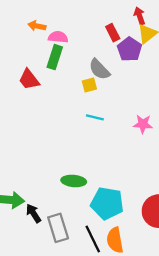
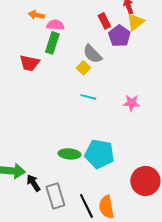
red trapezoid: (29, 79) -> (29, 63), turned -40
yellow square: (89, 85) -> (83, 68), turned -32
cyan pentagon: (107, 203) -> (99, 154), moved

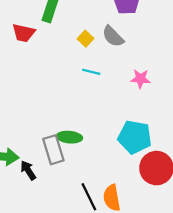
gray semicircle: (92, 54) -> (113, 36), moved
cyan pentagon: (99, 154) -> (135, 137), moved
gray rectangle: (55, 196) -> (53, 150), moved

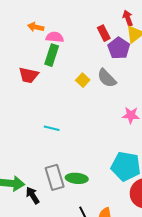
cyan line: (91, 72) -> (52, 128), moved
green ellipse: (69, 137) -> (77, 178), moved

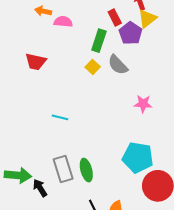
green rectangle: (52, 55) -> (99, 41), moved
green ellipse: (77, 178) -> (86, 170), turned 70

